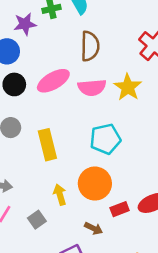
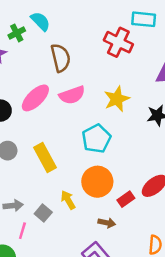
yellow star: (128, 87) -> (117, 99), moved, turned 30
gray square: (37, 220) -> (43, 213), moved

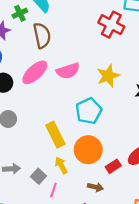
brown semicircle: (61, 58) -> (42, 36), moved
yellow rectangle: (45, 157) -> (55, 135), moved
pink line: (22, 231) -> (53, 190), moved

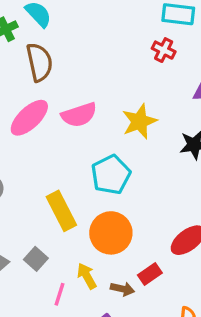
red cross: (111, 25) -> (164, 50), moved, size x0.6
yellow arrow: (61, 165) -> (87, 276), moved
red rectangle: (113, 166) -> (150, 274), moved
gray square: (38, 176) -> (36, 259), moved

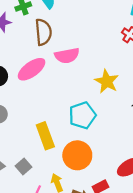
pink semicircle: (79, 115) -> (67, 56), moved
yellow star: (139, 121) -> (107, 81), turned -30

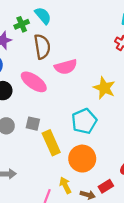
pink ellipse: (32, 69) -> (34, 82), turned 75
gray square: (24, 167) -> (33, 124), moved, turned -32

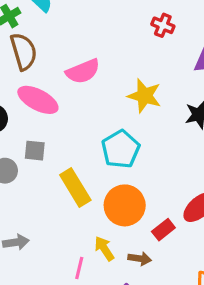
brown semicircle: (42, 47) -> (24, 51), moved
gray square: (33, 124) -> (35, 151), moved
red rectangle: (106, 186) -> (163, 230), moved

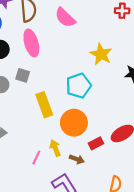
red cross: (163, 25) -> (122, 11), turned -32
pink semicircle: (83, 71) -> (65, 18), moved, turned 55
pink ellipse: (38, 100) -> (31, 43), turned 35

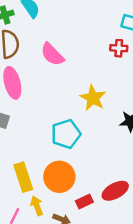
yellow rectangle: (44, 105) -> (23, 177), moved

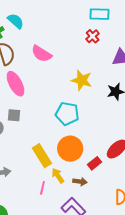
red cross: (119, 48) -> (93, 36), turned -32
cyan pentagon: (66, 134) -> (67, 114), turned -30

